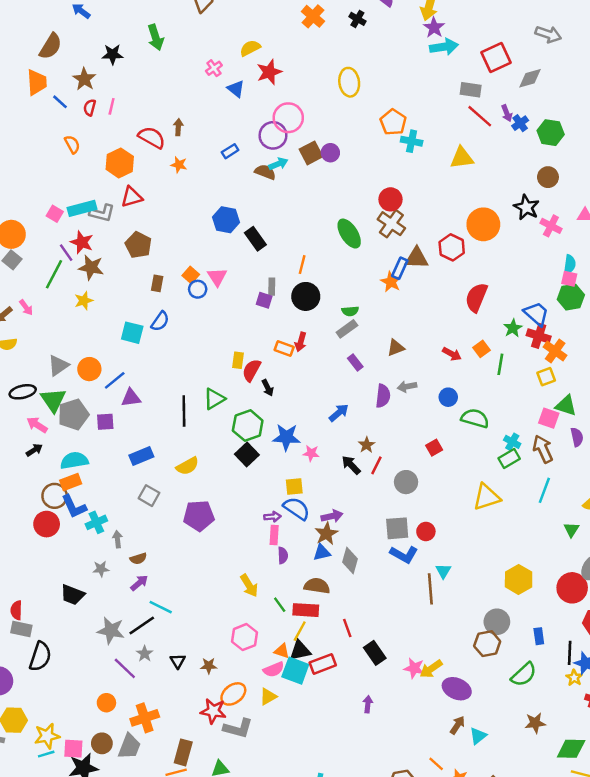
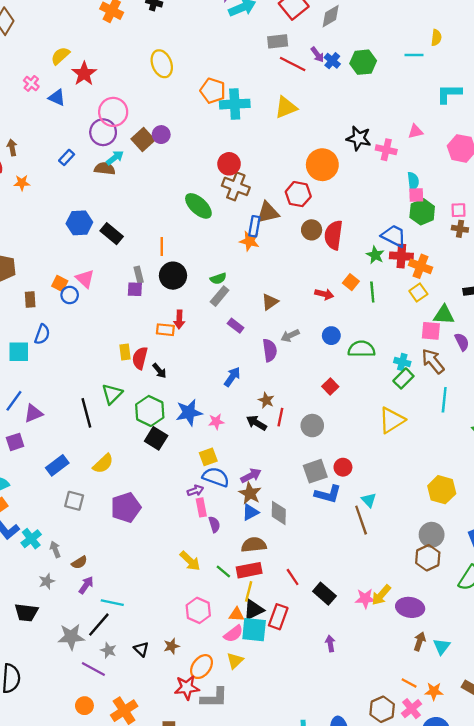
cyan cross: (412, 141) -> (235, 104), size x1.4
brown circle: (548, 177) -> (312, 230), moved
red rectangle: (323, 664) -> (278, 617), turned -35

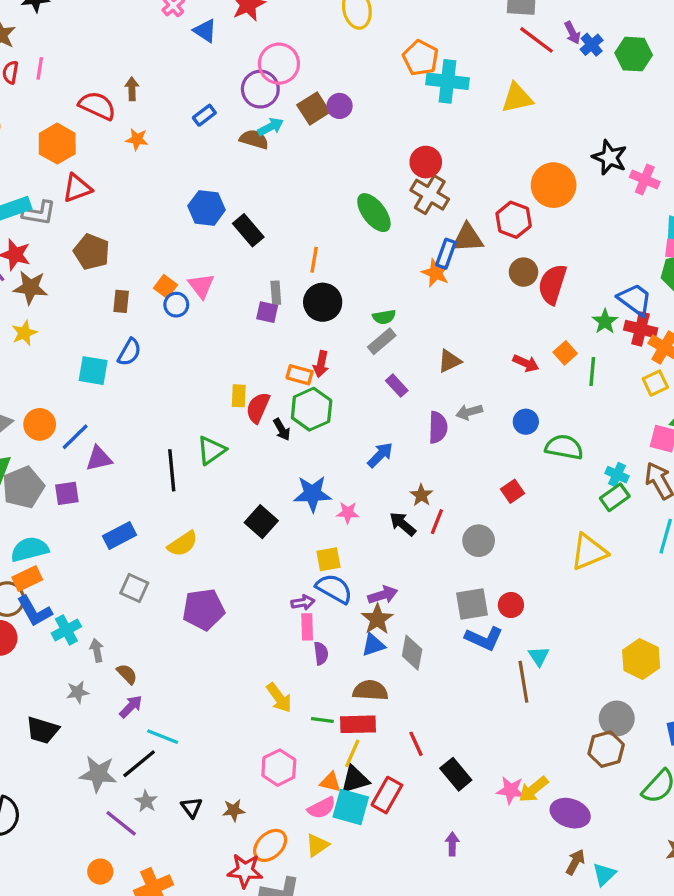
green hexagon: (150, 411) -> (312, 409), moved
brown semicircle: (79, 562) -> (127, 674), turned -112
green line: (223, 571) -> (322, 720), turned -42

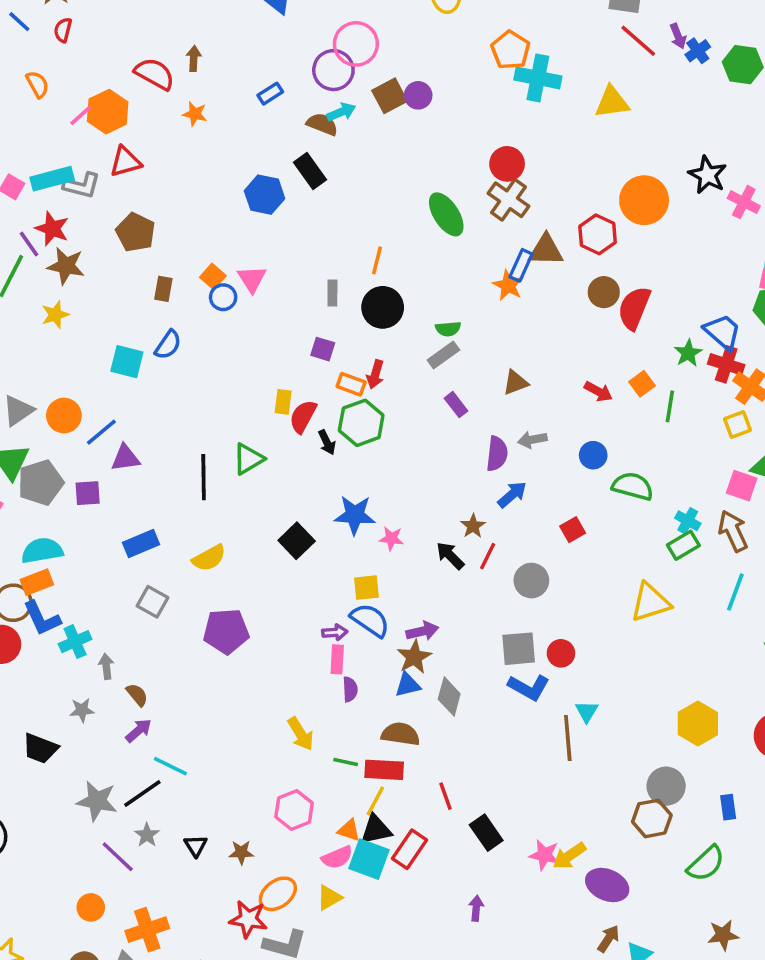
pink line: (40, 68) -> (80, 116), moved, turned 35
black rectangle: (248, 230) -> (310, 171), moved
purple square: (267, 312) -> (323, 349), moved
blue arrow: (380, 455) -> (512, 495), moved

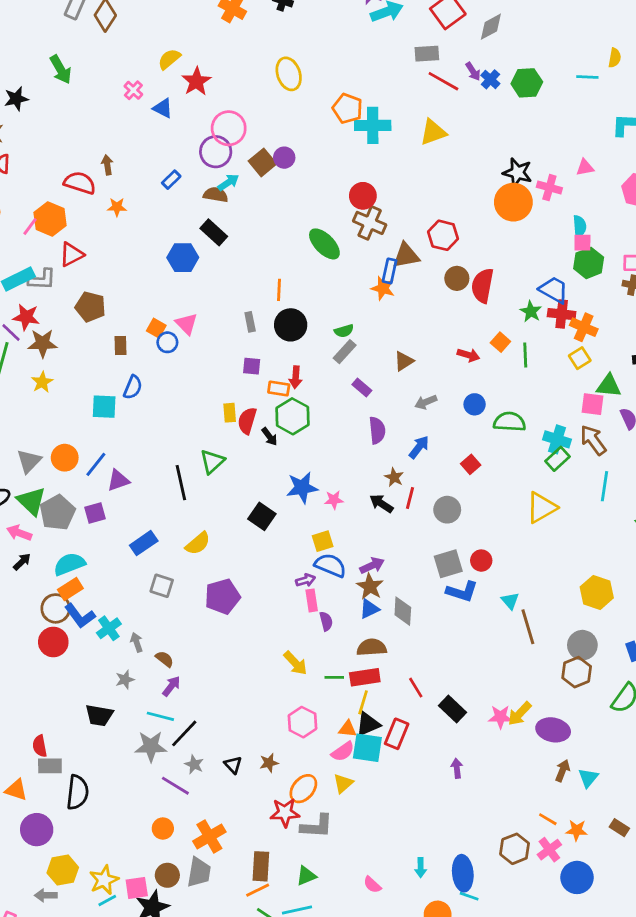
orange circle: (644, 200) -> (513, 202), moved
purple semicircle: (497, 454) -> (377, 430), moved
cyan cross: (688, 521) -> (557, 439), size x1.4
brown line: (568, 738) -> (528, 627), moved
cyan line: (170, 766) -> (160, 716), moved

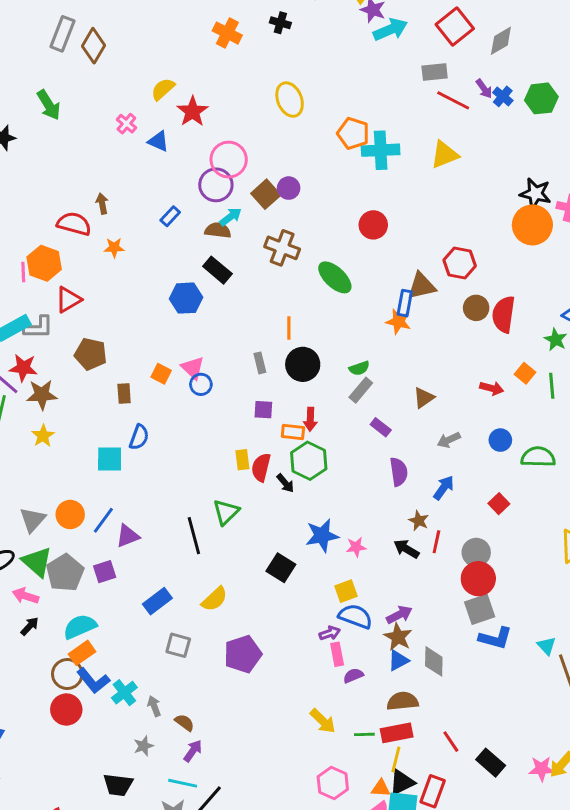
brown cross: (370, 223) -> (282, 248), moved
pink line: (30, 226) -> (23, 272), turned -36
blue circle: (167, 342) -> (201, 384), moved
red circle: (481, 561) -> (478, 579), moved, size x1.5
purple semicircle: (326, 621) -> (353, 676), turned -96

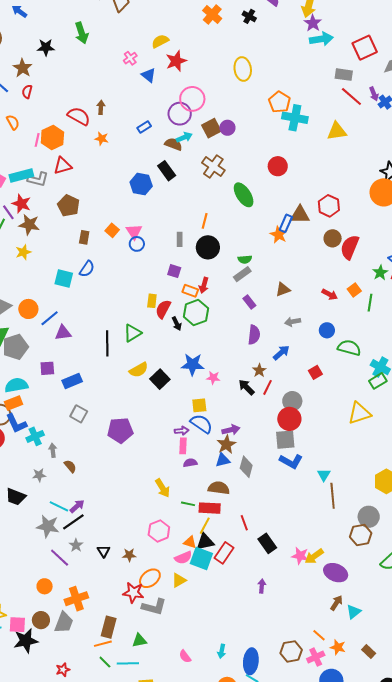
purple square: (105, 572) -> (47, 368), moved
yellow semicircle: (215, 599) -> (139, 370), moved
purple arrow: (193, 751) -> (77, 506), moved

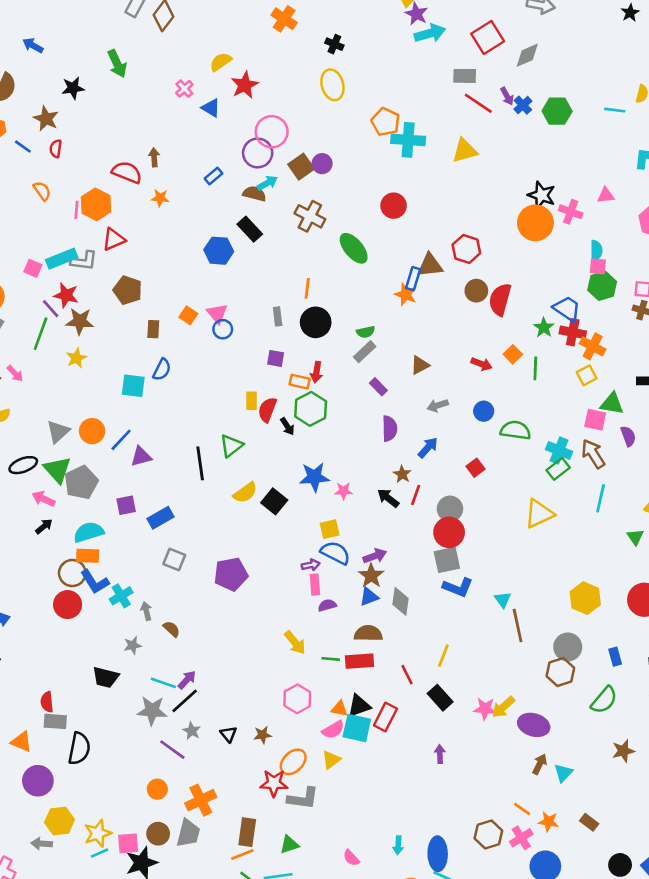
black cross: (249, 16) -> (334, 44), moved
orange rectangle: (13, 403) -> (88, 556), turned 30
yellow line: (205, 526) -> (443, 656), moved

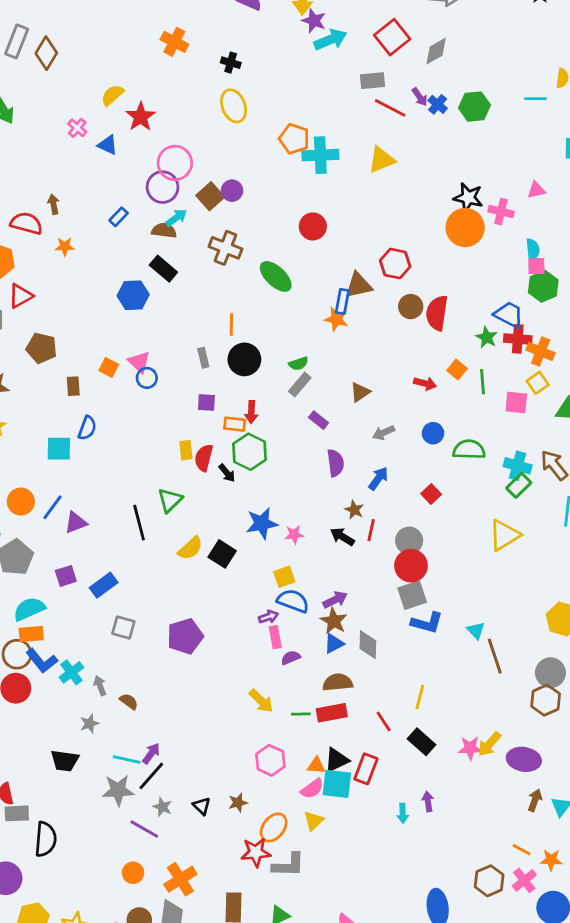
pink square: (595, 420) -> (516, 403), moved
cyan arrow: (398, 845) -> (403, 813), moved

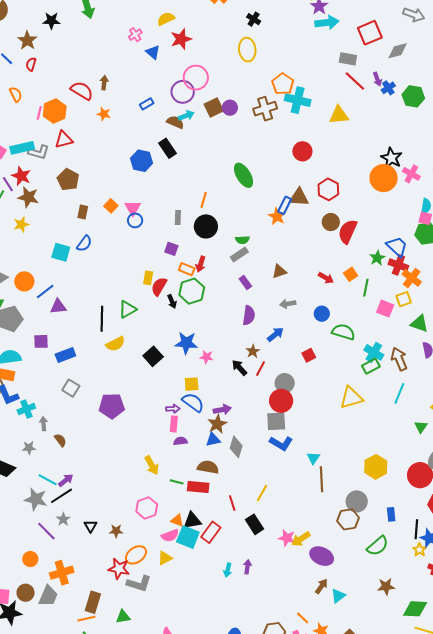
red circle: (313, 226) -> (302, 151), moved
brown cross: (225, 248) -> (265, 109), moved, turned 35
yellow semicircle: (190, 548) -> (115, 344), moved

